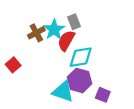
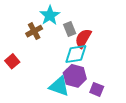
gray rectangle: (74, 22) -> (70, 29), moved
cyan star: (54, 29) -> (50, 15), moved
red semicircle: (66, 41) -> (83, 38), moved

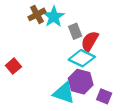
brown cross: (34, 31) -> (37, 14), moved
cyan diamond: (76, 54) -> (82, 58), turned 35

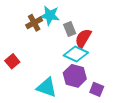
brown cross: (37, 14) -> (34, 23), moved
cyan star: (54, 17) -> (50, 15), turned -30
cyan triangle: (64, 93) -> (47, 87), moved

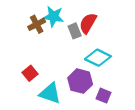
red semicircle: (83, 38) -> (88, 23), moved
cyan diamond: (76, 54) -> (98, 58), moved
red square: (12, 61) -> (30, 73), moved

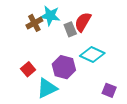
purple hexagon: (80, 81) -> (64, 67), moved
cyan triangle: (50, 93) -> (47, 88), turned -45
purple square: (104, 96) -> (109, 90), moved

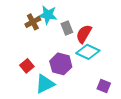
red semicircle: (83, 22) -> (84, 34), moved

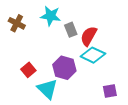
brown cross: (33, 22) -> (17, 23), moved, turned -35
cyan triangle: (45, 84) -> (47, 89), turned -50
purple square: (104, 86) -> (110, 91), turned -32

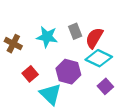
cyan star: (51, 16) -> (47, 37), moved
brown cross: (17, 23) -> (13, 44), moved
purple square: (110, 91) -> (105, 86), moved, turned -32

